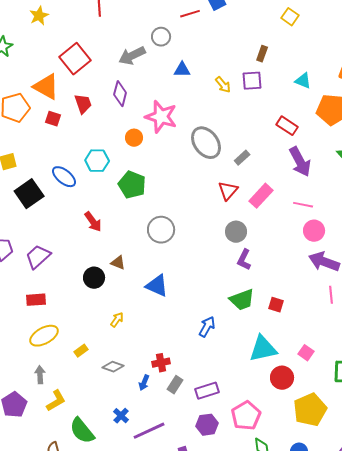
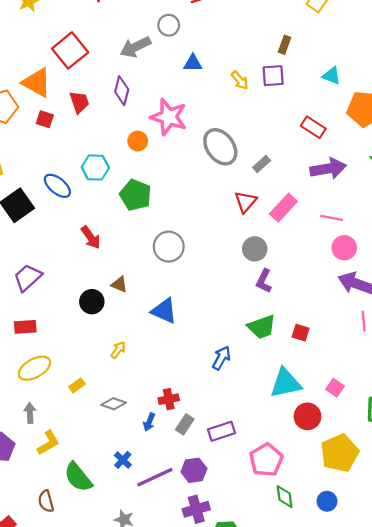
purple arrow: (300, 162) -> (328, 169), turned -72
purple hexagon: (207, 425) -> (194, 470), moved

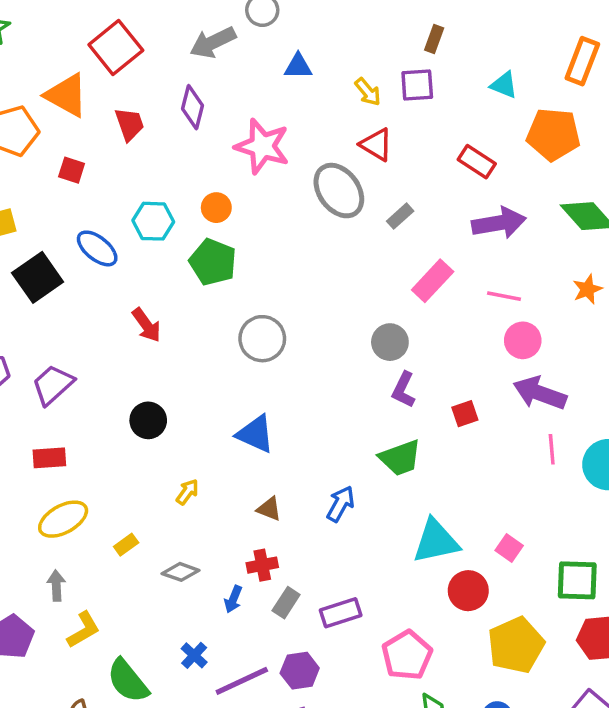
red square: (45, 119) -> (72, 170), moved
orange circle: (138, 141) -> (216, 208), moved
red triangle: (246, 202) -> (376, 145), moved, turned -40
brown triangle: (119, 284) -> (269, 509), moved
red square: (301, 333) -> (465, 414), moved, turned -36

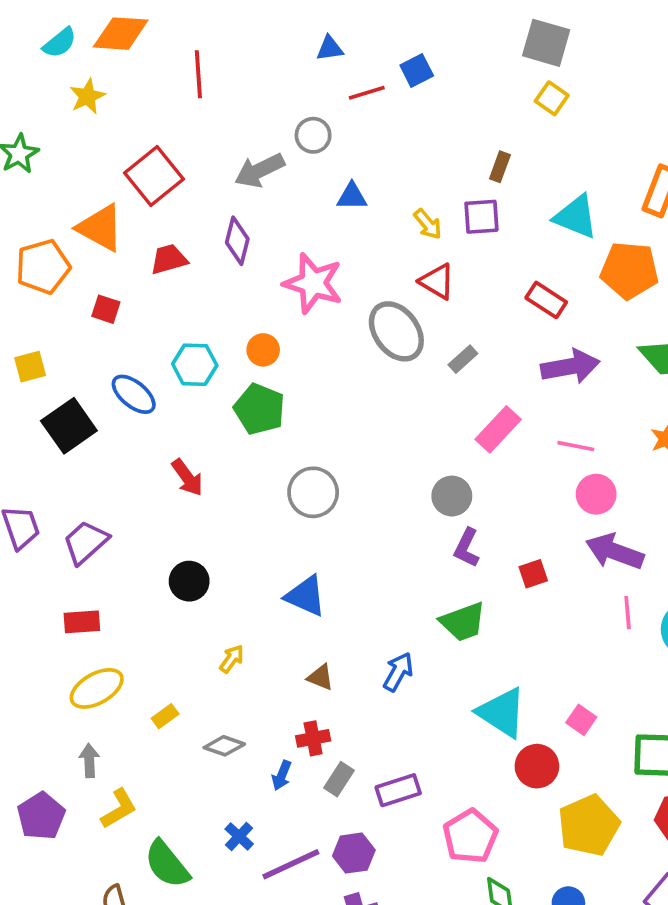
cyan triangle: (504, 85) -> (576, 217), size x1.5
red trapezoid: (129, 124) -> (169, 259), turned -87
cyan triangle: (436, 541) -> (502, 712), turned 45

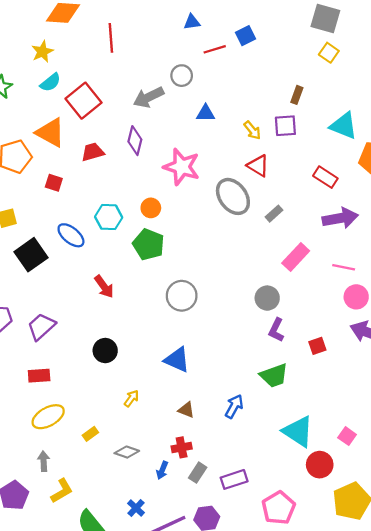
cyan semicircle: (60, 43) -> (50, 82), moved

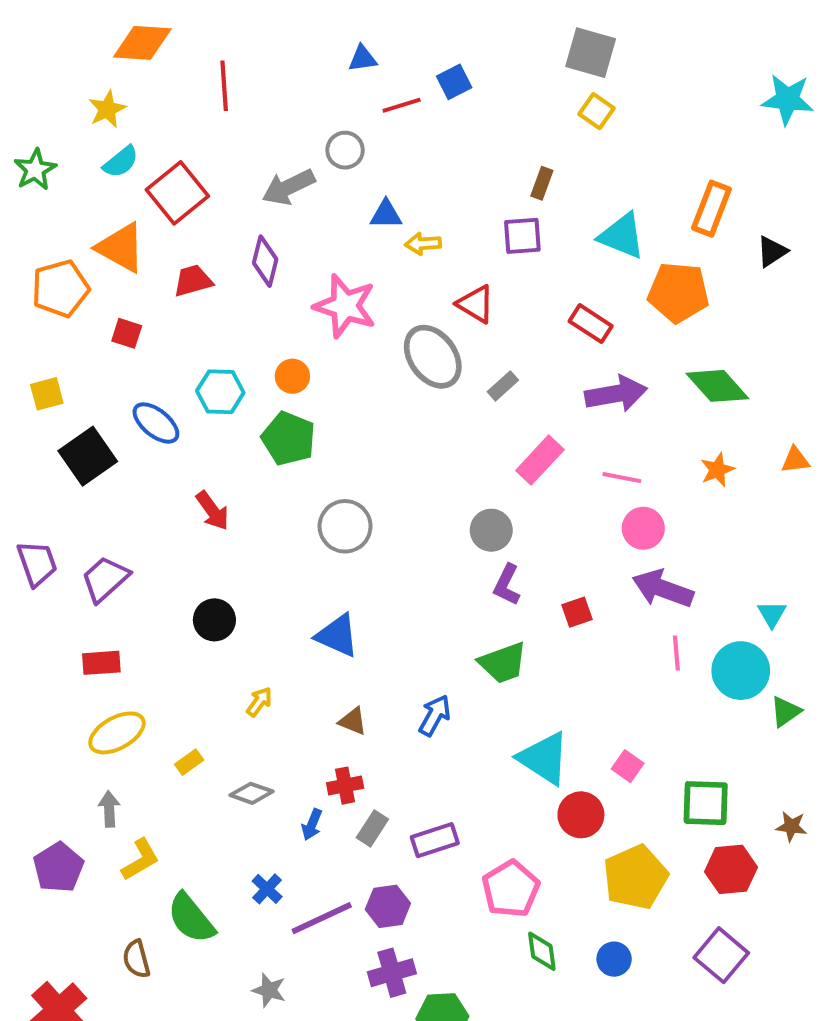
yellow arrow: (252, 130) -> (423, 244), moved, turned 126

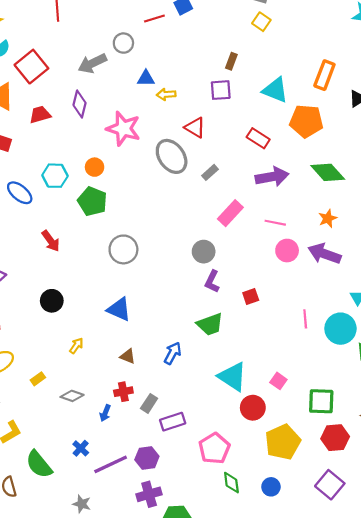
purple arrow: (663, 589) -> (324, 254), moved
gray rectangle: (372, 828) -> (149, 403), moved

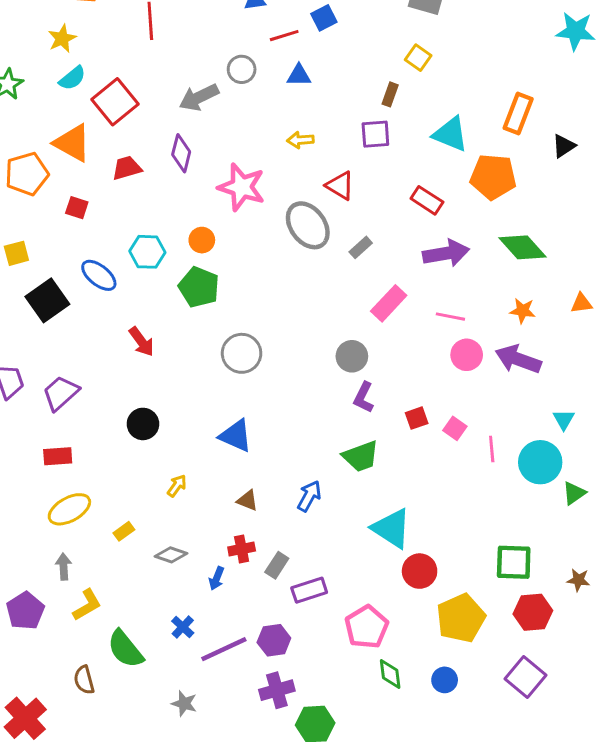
yellow square: (261, 22) -> (418, 58), moved
blue triangle: (146, 78) -> (299, 75), moved
orange star: (328, 218) -> (523, 311), turned 30
pink square: (278, 381) -> (455, 428), moved

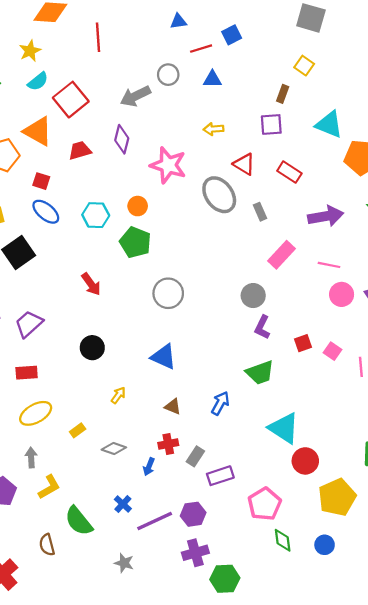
red rectangle: (427, 200) -> (289, 172), moved
gray rectangle: (361, 247) -> (260, 212), turned -72
blue ellipse: (99, 275) -> (46, 212), moved

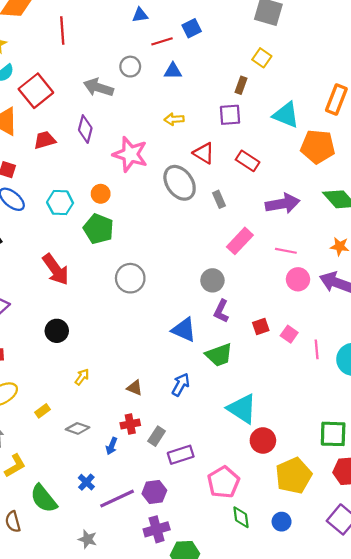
gray arrow: (135, 96) -> (98, 87), turned 44
red arrow: (91, 284) -> (56, 269), size x1.4
blue triangle: (164, 357) -> (184, 330), moved

